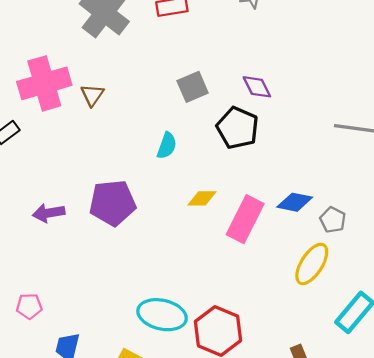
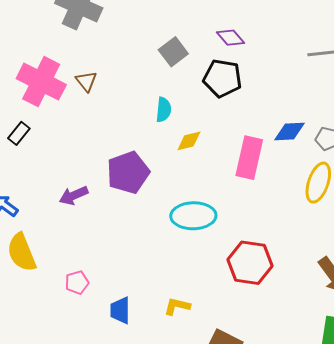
pink cross: (44, 83) -> (41, 82), turned -33
yellow diamond: (202, 198) -> (189, 141), moved
cyan ellipse: (162, 315) -> (193, 216), moved

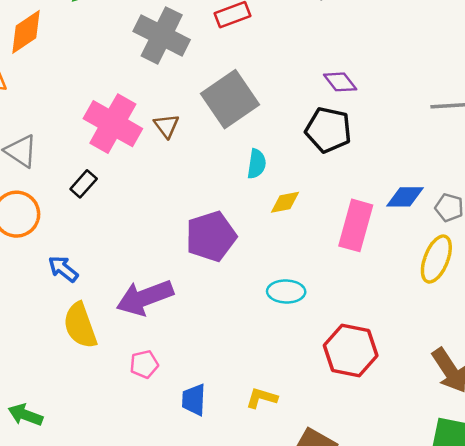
gray square: (173, 52) -> (230, 99), moved, size x1.6
purple arrow: (74, 195) -> (145, 298), moved, size x1.6
cyan ellipse: (193, 216) -> (286, 292), size x0.7

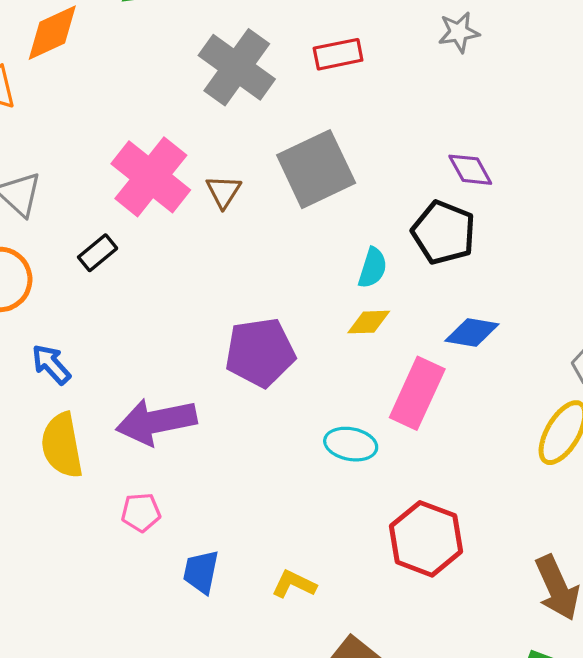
cyan semicircle: (257, 164) -> (373, 268), moved
blue diamond: (405, 197) -> (472, 333), moved
pink rectangle: (356, 225) -> (417, 393), moved

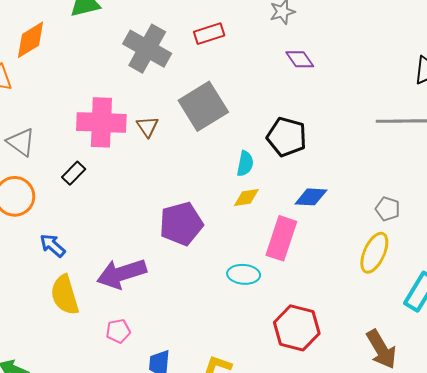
purple diamond: (470, 170) -> (300, 59), moved
pink cross: (151, 177) -> (101, 122), turned -30

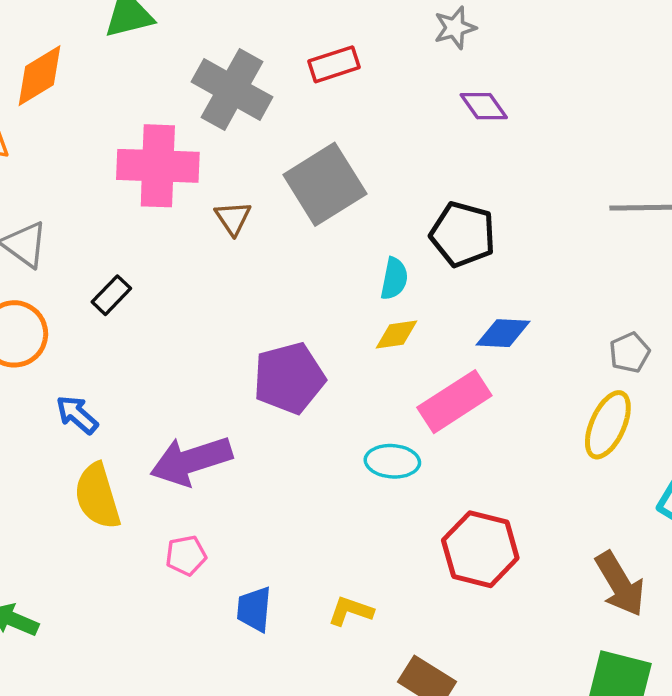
pink cross: (101, 122) -> (158, 166), moved
gray pentagon: (388, 209) -> (630, 352), turned 30
pink rectangle: (281, 238) -> (454, 402), turned 39

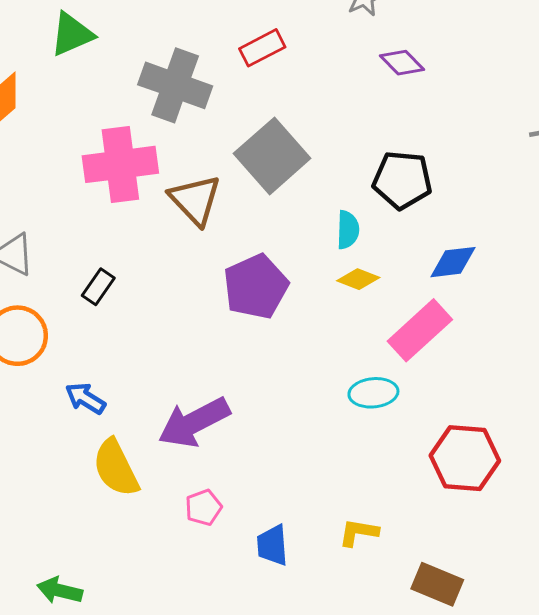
brown triangle: (233, 218) -> (195, 200), size x1.6
yellow diamond: (396, 334) -> (358, 279), turned 39
purple pentagon: (289, 378) -> (256, 287), moved

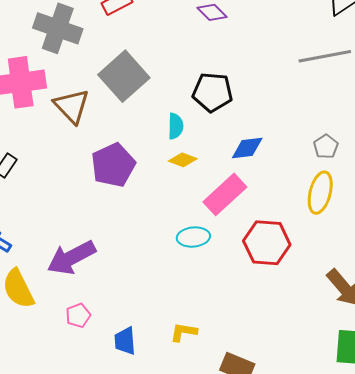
red hexagon: (465, 458) -> (267, 243), moved

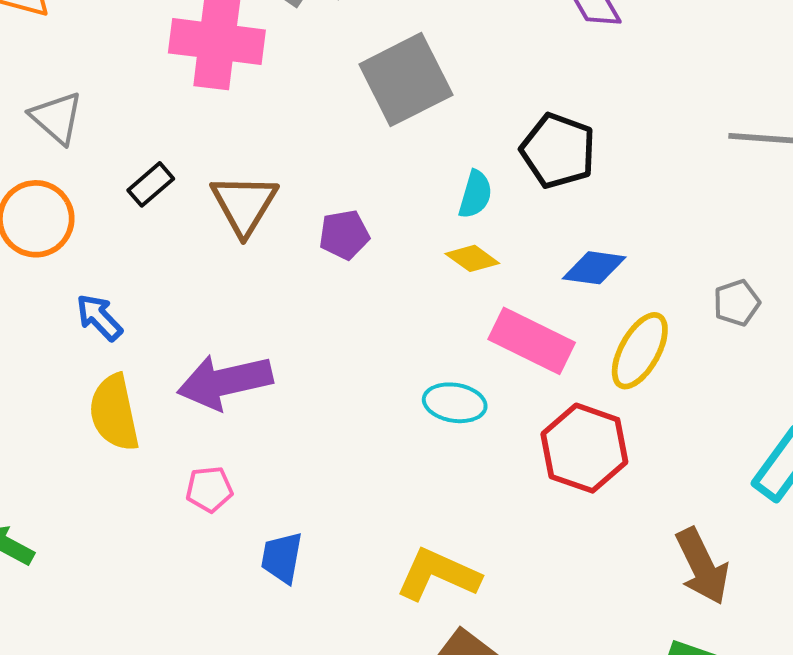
brown triangle: (72, 106) -> (244, 204), moved
purple pentagon: (113, 165) -> (344, 235), size x0.6
yellow ellipse: (320, 193) -> (640, 351), moved
pink rectangle: (225, 194) -> (532, 341), turned 54
yellow L-shape: (184, 332) -> (438, 575), moved, size x1.6

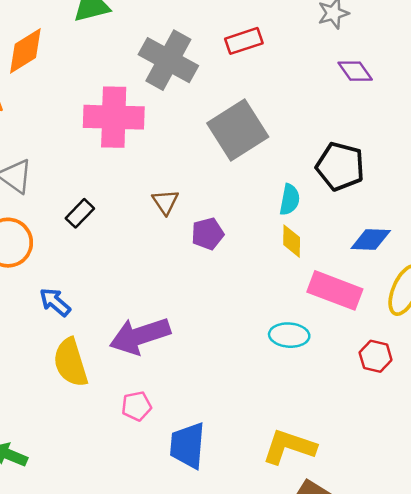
brown triangle: (244, 204) -> (165, 202), moved, size x0.6
yellow diamond: (472, 258) -> (292, 241), turned 60
red hexagon: (584, 448) -> (376, 356), size x0.6
blue trapezoid: (282, 558) -> (187, 446), size x1.4

